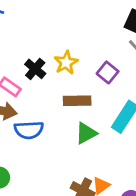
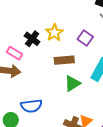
blue semicircle: (29, 130) -> (31, 106), moved

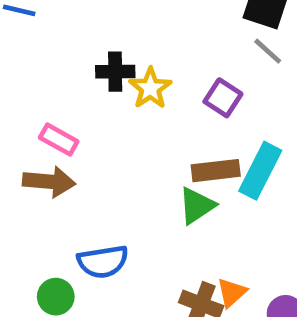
black cross: (32, 39) -> (115, 72), moved, turned -35
brown rectangle: (64, 60) -> (216, 171), moved

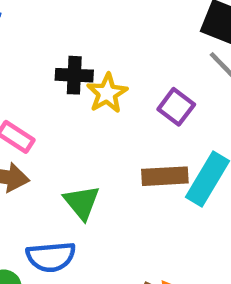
green triangle: (197, 206) -> (82, 202), moved, turned -39

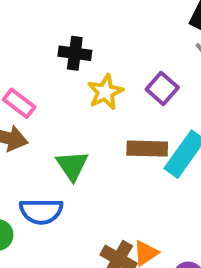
yellow star: (107, 93) -> (105, 92), moved

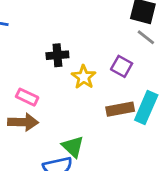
green triangle: (72, 166) -> (73, 147), moved

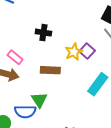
yellow star: (84, 77) -> (74, 52), moved
brown rectangle: (120, 109) -> (50, 70), moved

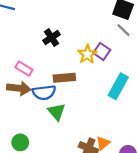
black cross: (43, 33) -> (51, 38), turned -35
blue semicircle: (25, 112) -> (44, 92), moved

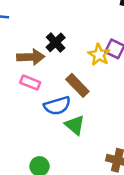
brown rectangle: (64, 78) -> (77, 85), turned 60
brown arrow: (19, 88) -> (31, 57), moved

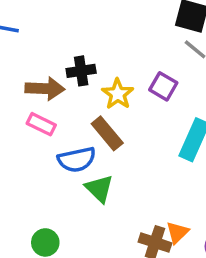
black cross: (56, 42) -> (81, 71), turned 30
yellow star: (99, 55) -> (118, 94), moved

